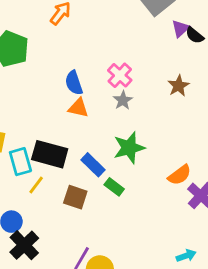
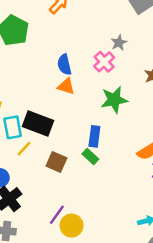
gray star: (123, 100) -> (119, 43), moved
green star: (129, 148) -> (114, 100), moved
blue rectangle: (93, 165) -> (94, 136), moved, turned 48

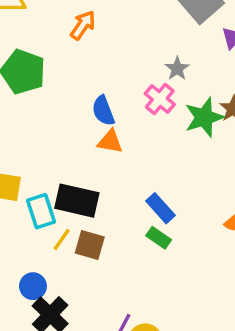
green star: (114, 100) -> (204, 117), moved
blue rectangle: (94, 136) -> (160, 208), turned -42
brown square: (56, 162) -> (90, 245), moved

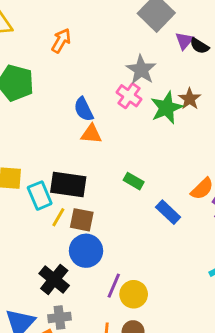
gray star: (177, 69) -> (141, 70), size x1.5
blue rectangle: (160, 208) -> (168, 212), moved
green rectangle: (159, 238) -> (134, 181), moved
blue circle: (33, 286) -> (86, 251), moved, size x1.5

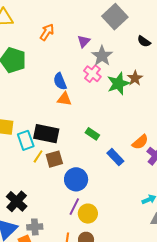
purple triangle: (184, 41) -> (84, 41), moved
brown square: (82, 220) -> (54, 159), turned -30
blue circle: (86, 251) -> (76, 179), moved
black cross: (54, 280) -> (17, 201), moved

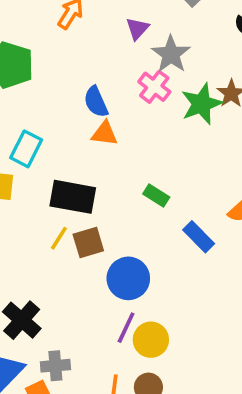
cyan rectangle: (26, 140) -> (26, 149), moved, turned 48

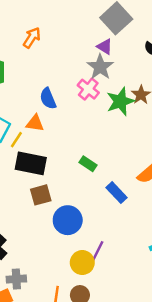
purple triangle: (137, 29) -> (105, 47), moved, turned -42
orange triangle: (105, 134) -> (35, 123), moved
yellow line: (59, 238) -> (16, 140), moved
purple line: (126, 328) -> (98, 251), moved

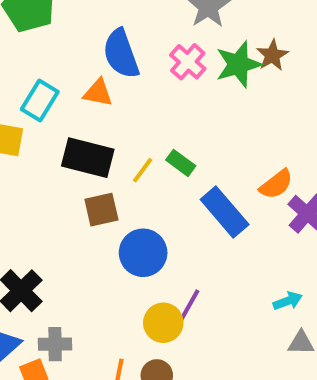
pink cross: (88, 89) -> (188, 62), moved
blue semicircle: (48, 99) -> (121, 54), size x1.4
yellow line: (16, 140) -> (143, 170), moved
blue rectangle: (116, 193) -> (225, 212), size x1.4

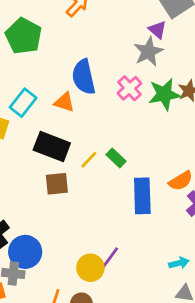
blue rectangle: (225, 212) -> (142, 196), turned 32
blue circle: (143, 253) -> (25, 252), moved

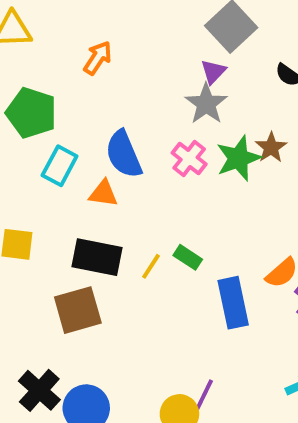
purple triangle: (157, 30) -> (213, 72), turned 42
cyan rectangle: (23, 103) -> (60, 166), moved
brown square: (57, 184) -> (78, 310), moved, size x1.4

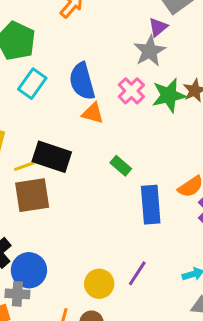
orange triangle: (103, 193) -> (93, 113), moved
yellow line: (151, 266) -> (24, 166), moved, turned 30
purple line: (204, 396) -> (137, 273), moved

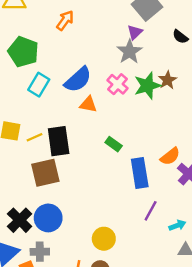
blue semicircle: (82, 81) -> (78, 80), turned -112
black rectangle: (52, 157) -> (59, 141), turned 68
yellow line: (24, 166) -> (35, 137), moved
blue circle: (29, 270) -> (48, 218), moved
purple line: (137, 273) -> (151, 211), moved

